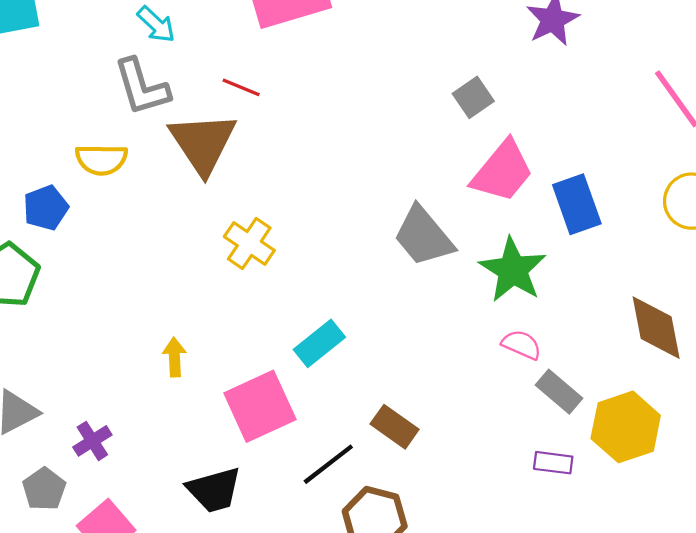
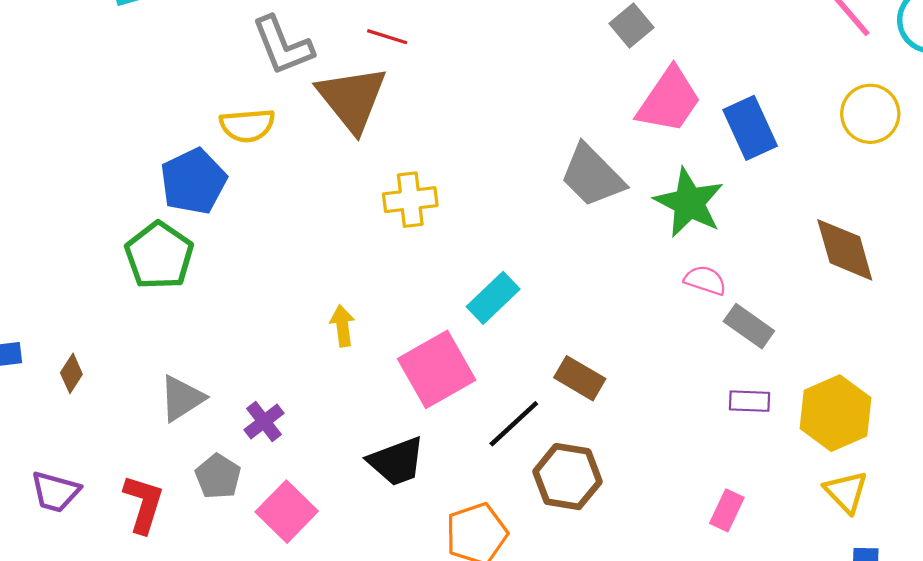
blue pentagon: (46, 208) -> (193, 181), size x1.4
yellow cross: (249, 243) -> (410, 200), turned -36
yellow hexagon: (626, 427) -> (835, 413), moved

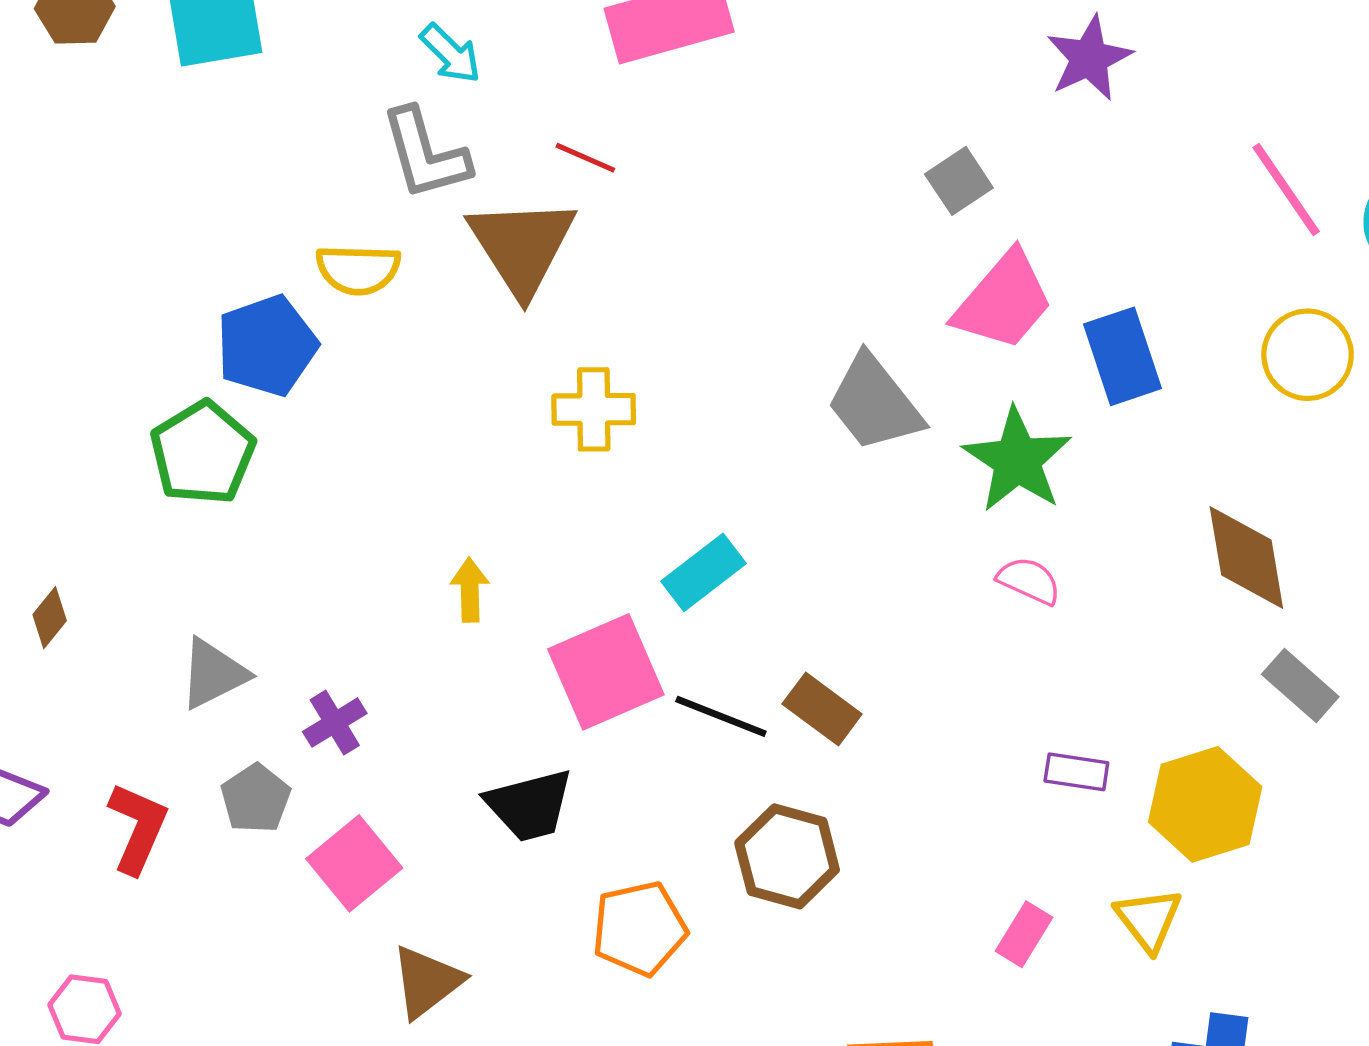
gray rectangle: (749, 326) -> (1300, 686), moved
black line: (514, 424) -> (721, 716), moved, turned 58
yellow triangle: (846, 492) -> (1149, 920), moved

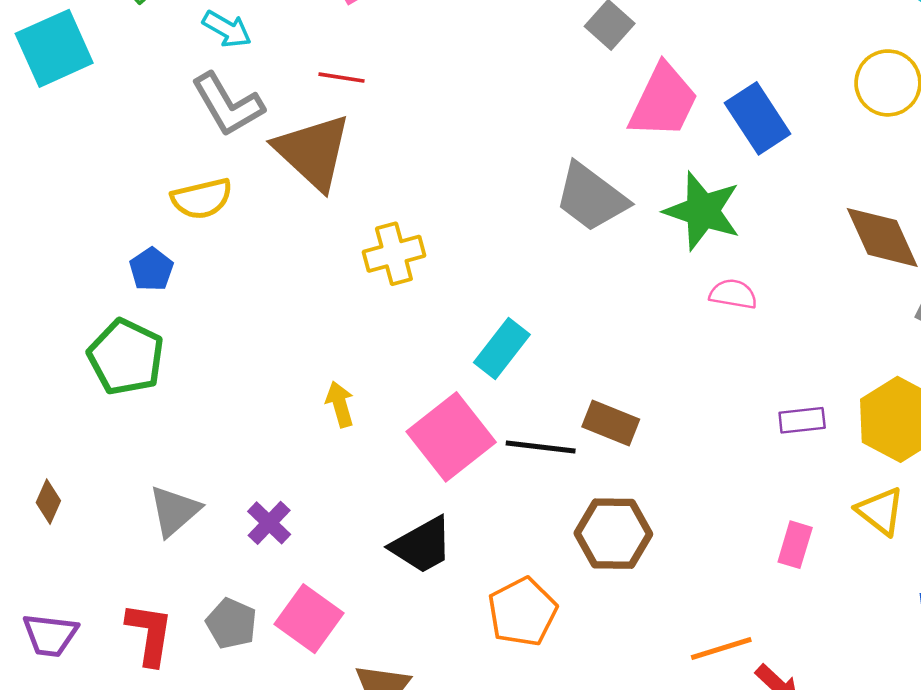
blue pentagon: (267, 346) -> (151, 269), size x0.6
gray pentagon: (256, 799) -> (231, 623), moved

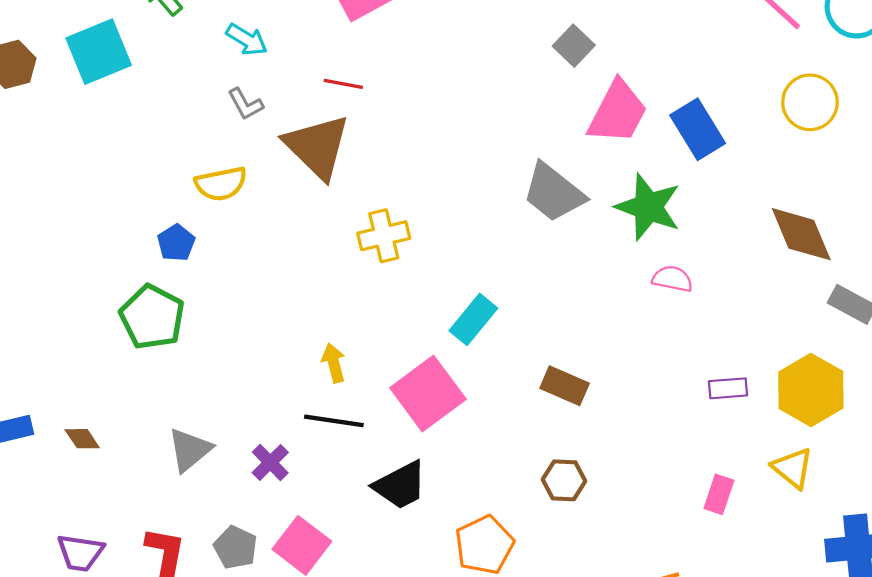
gray L-shape: (228, 105) -> (245, 104), size x0.6
black line: (541, 447) -> (334, 421), moved
brown diamond: (48, 502) -> (82, 439), turned -60
brown hexagon: (613, 534) -> (564, 480), size x0.7

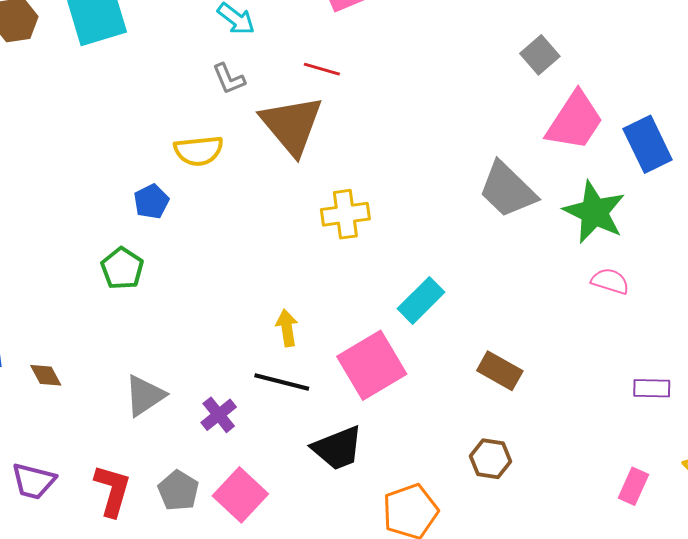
green pentagon: (152, 317) -> (122, 268), size x0.7

